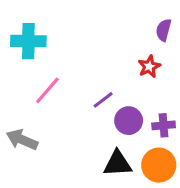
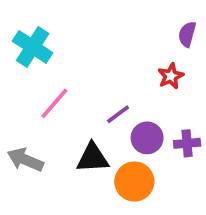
cyan cross: (28, 41) -> (33, 47), turned 32
black triangle: (117, 163) -> (93, 158), moved
orange circle: (159, 165) -> (134, 182), moved

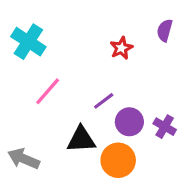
red star: (171, 76) -> (121, 48), moved
purple cross: (187, 143) -> (165, 127), turned 35
gray arrow: (25, 160) -> (24, 159), moved

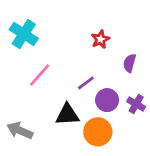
purple semicircle: (165, 30) -> (130, 63), moved

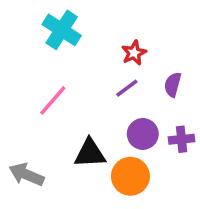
cyan cross: (24, 34) -> (62, 30), moved
purple line: (86, 83) -> (127, 88), moved
purple cross: (136, 104) -> (182, 139), turned -36

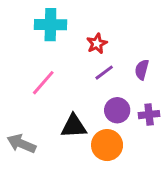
cyan cross: (62, 30) -> (50, 25), turned -32
red star: (134, 53) -> (97, 44), moved

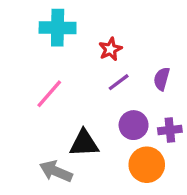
gray arrow: (21, 144) -> (56, 171), moved
orange circle: (107, 145) -> (147, 165), moved

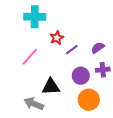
red star: (110, 49) -> (57, 38), moved
purple semicircle: (162, 79) -> (98, 48), turned 40
purple cross: (170, 130) -> (103, 70), moved

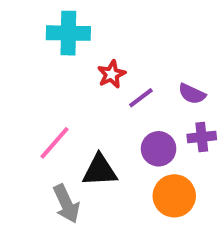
purple semicircle: (98, 48) -> (192, 94), turned -120
pink line: (30, 57) -> (55, 143), moved
gray arrow: (34, 104) -> (66, 204), turned -138

